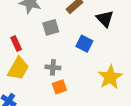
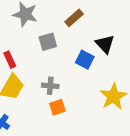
black triangle: (105, 19) -> (105, 44), moved

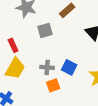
blue square: (85, 60) -> (69, 67), moved

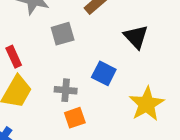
blue square: (69, 67) -> (104, 73), moved

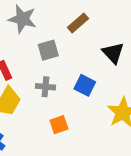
gray cross: (66, 90) -> (45, 87), moved

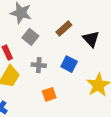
brown rectangle: (78, 23) -> (64, 28), moved
gray square: (48, 50) -> (30, 37), moved, turned -35

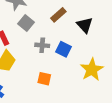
gray cross: (39, 65) -> (42, 45), moved
orange square: (49, 94) -> (44, 79), turned 32

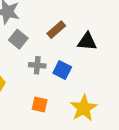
black triangle: (85, 25) -> (87, 41), turned -42
yellow star: (92, 70) -> (84, 108), moved

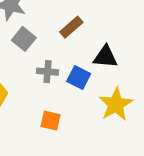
black triangle: (87, 41) -> (105, 57), moved
yellow star: (84, 108) -> (116, 104), moved

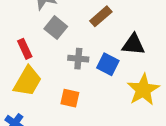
orange square: (51, 121) -> (70, 98), moved

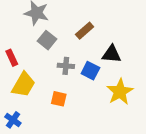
red rectangle: (25, 49) -> (12, 58), moved

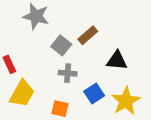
gray square: (47, 40) -> (61, 45), moved
blue square: (90, 71) -> (94, 93), moved, turned 30

